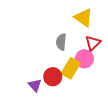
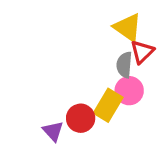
gray semicircle: (61, 42) -> (124, 65), moved
red triangle: (93, 43) -> (142, 52), moved

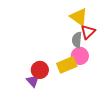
yellow rectangle: (108, 105) -> (67, 65), turned 36
red circle: (81, 118) -> (40, 70), moved

